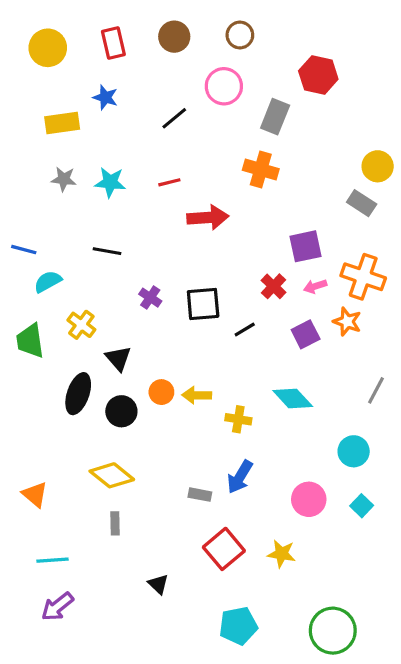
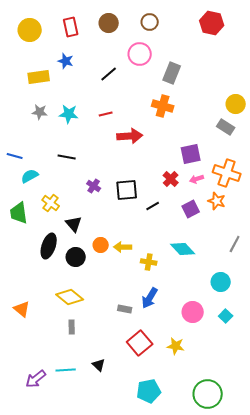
red hexagon: (318, 75) -> (212, 23), moved
cyan line: (53, 560) -> (66, 370), moved

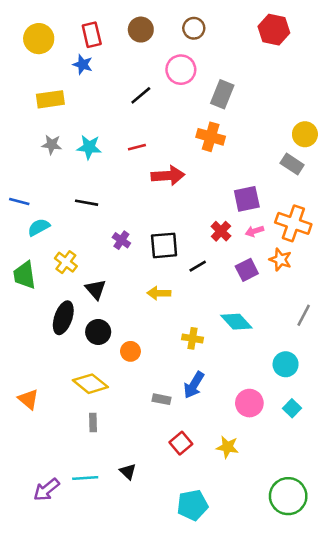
blue star: (66, 61) -> (83, 64), moved
orange circle: (101, 245) -> (130, 351), moved
yellow arrow: (123, 247) -> (159, 293), moved
red square: (140, 343) -> (181, 443), size x0.7
green circle: (208, 394) -> (288, 496), moved

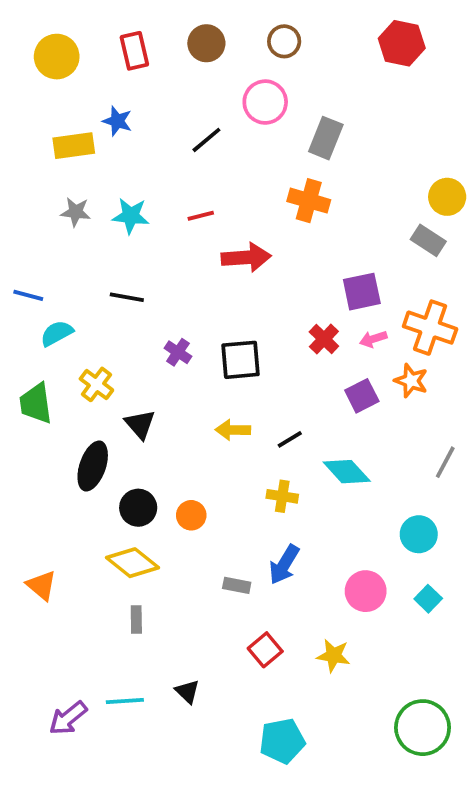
blue star: (83, 64) -> (117, 121), moved
black line: (198, 266) -> (290, 439), moved
black circle: (98, 332) -> (138, 508), moved

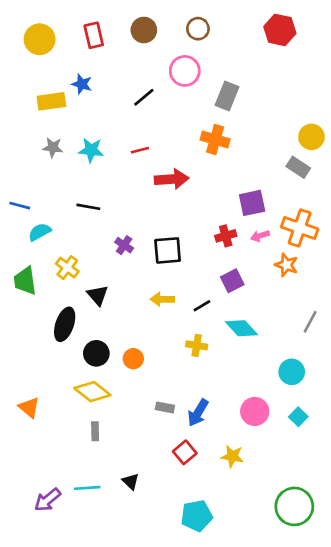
red cross: (324, 339) -> (226, 236), turned 30
purple square: (362, 396) -> (232, 281), moved
blue arrow: (284, 565) -> (198, 413), moved

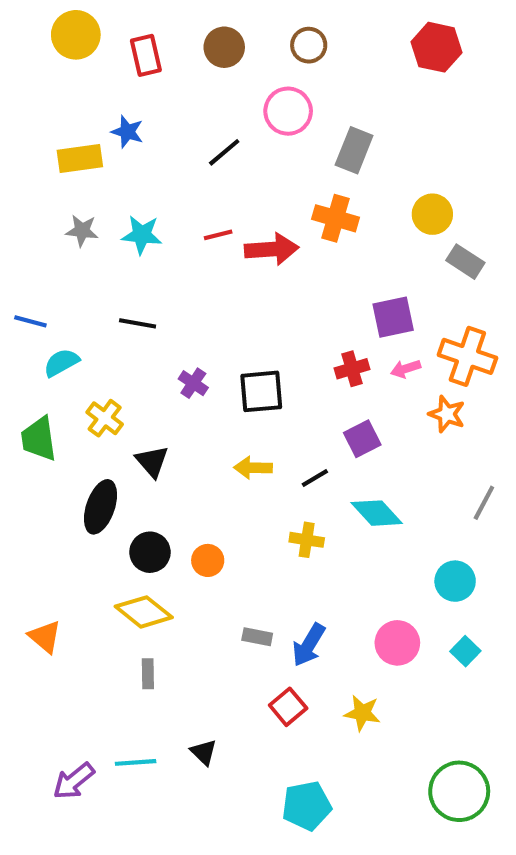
yellow circle: (40, 39) -> (76, 35), moved
yellow circle: (311, 137) -> (432, 214), moved
red arrow: (172, 179) -> (272, 249), moved

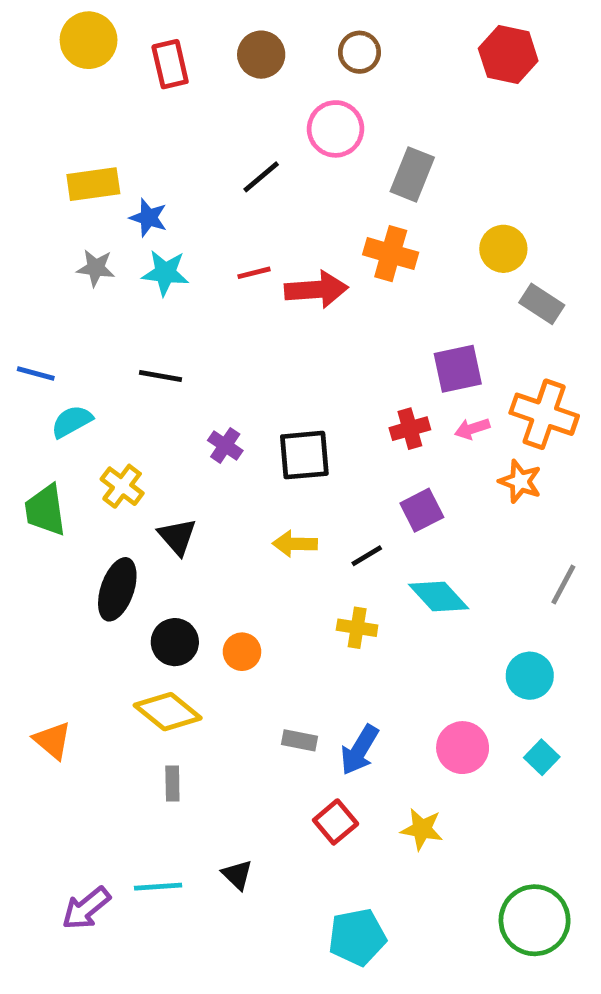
blue star: (127, 132) -> (148, 218), moved

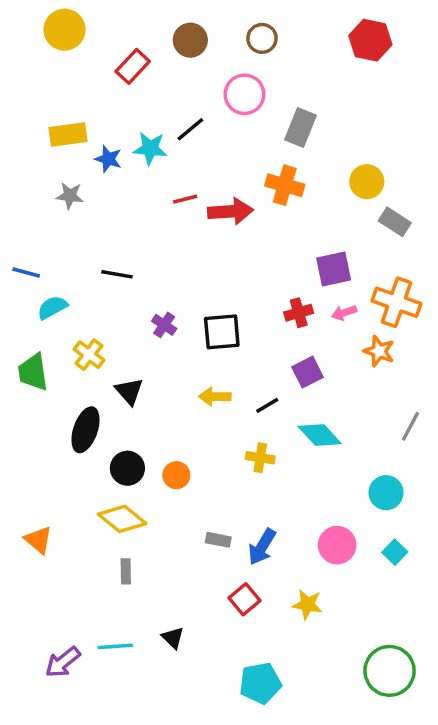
red rectangle: (170, 64) -> (133, 66), moved, turned 56
cyan star: (165, 273) -> (150, 148), moved

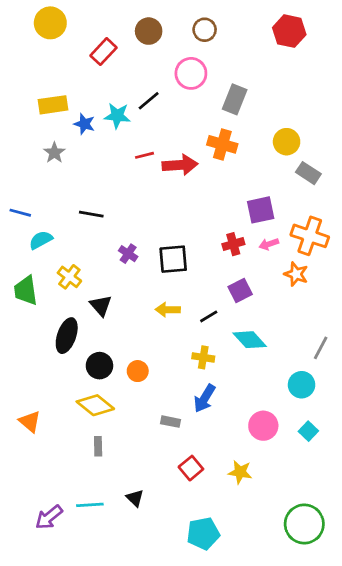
gray star: (70, 196) -> (54, 153), turned 30
gray line: (410, 426) -> (321, 348), moved
blue arrow: (262, 547) -> (205, 398), moved

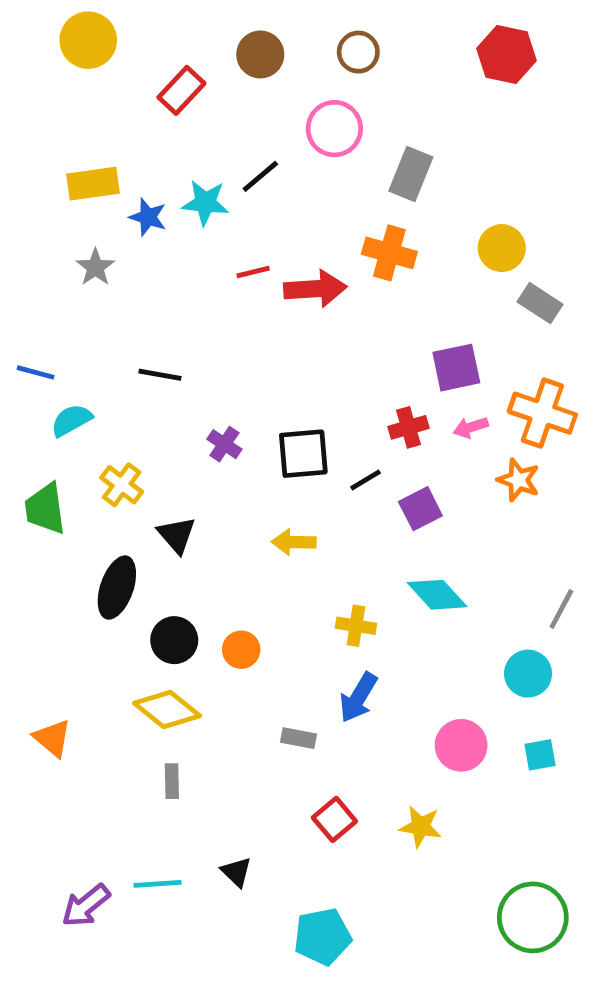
black line: (209, 316) -> (365, 480), moved
cyan square: (308, 431) -> (540, 755), turned 36
cyan pentagon: (203, 534) -> (322, 937), moved

